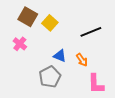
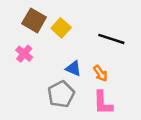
black line: (91, 32) -> (111, 39), turned 40
pink L-shape: (96, 84) -> (103, 103), moved

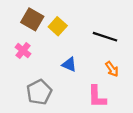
orange arrow: (100, 73) -> (112, 69), moved
gray pentagon: (61, 94) -> (39, 92), moved

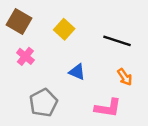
brown square: (32, 19) -> (19, 22), moved
pink L-shape: (97, 97) -> (108, 108), turned -80

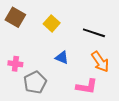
pink cross: (25, 56) -> (15, 64), moved, turned -32
orange arrow: (125, 77) -> (100, 62), size x1.5

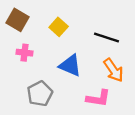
blue triangle: (62, 58) -> (70, 66), size x1.5
pink cross: (15, 64) -> (25, 53), moved

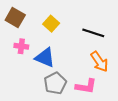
blue triangle: (70, 66) -> (45, 58), moved
gray pentagon: (40, 94) -> (55, 83), moved

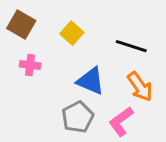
blue triangle: (45, 58) -> (91, 81), moved
pink L-shape: (86, 86) -> (121, 121), turned 135

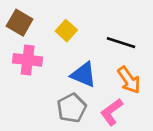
pink cross: (30, 65) -> (28, 60), size x1.5

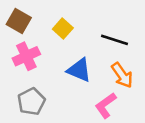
pink cross: (28, 60) -> (26, 56), turned -32
gray pentagon: (72, 108) -> (31, 102), moved

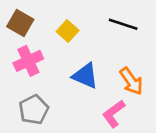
black line: (114, 40) -> (123, 24), moved

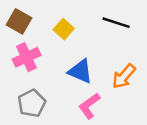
orange arrow: (131, 81) -> (124, 76), turned 76
pink L-shape: (114, 114) -> (89, 106), moved

